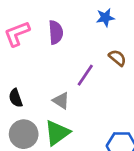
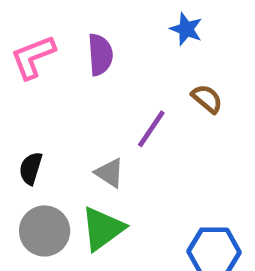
blue star: (105, 18) -> (186, 29), turned 30
black semicircle: (16, 98) -> (31, 168), turned 36

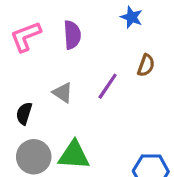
brown semicircle: (207, 99) -> (146, 65), turned 70
gray triangle: (110, 173) -> (63, 93), moved
green triangle: (103, 229) -> (74, 155), turned 40

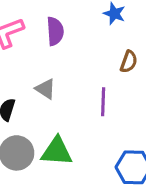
purple line: (108, 86) -> (103, 102), moved, turned -32

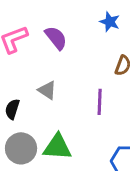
purple semicircle: (55, 31) -> (56, 38), turned -35

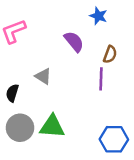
purple semicircle: (56, 38) -> (74, 42), moved
purple line: (100, 102) -> (101, 79), moved

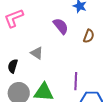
purple line: (101, 79) -> (76, 81), moved

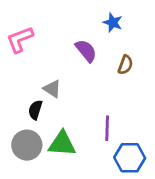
black semicircle: (13, 66) -> (35, 110), moved

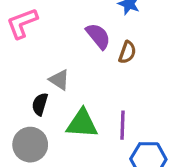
brown semicircle: (125, 65) -> (127, 52), moved
green triangle: (62, 144) -> (82, 124), moved

